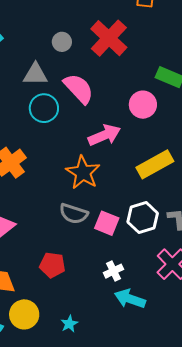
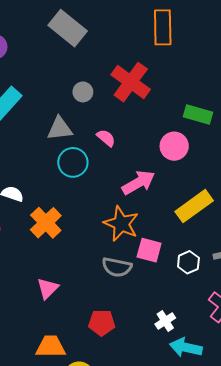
pink semicircle: (79, 89) -> (106, 138), size x0.6
white hexagon: (143, 218) -> (188, 262), size x0.7
pink square: (107, 223) -> (149, 250), moved

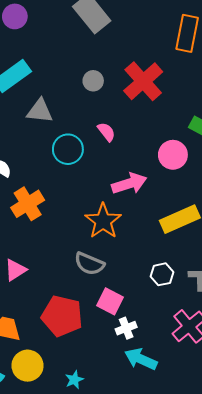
gray triangle: (60, 129) -> (40, 111), moved
pink square: (149, 250) -> (110, 301), moved
red pentagon: (102, 323) -> (62, 316), size x1.5

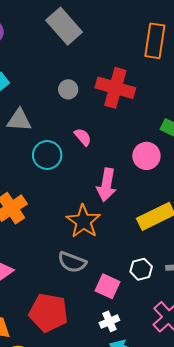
red cross: (143, 81) -> (115, 88), turned -30
pink arrow: (129, 184) -> (106, 185), turned 120
pink square: (110, 301) -> (107, 286), moved

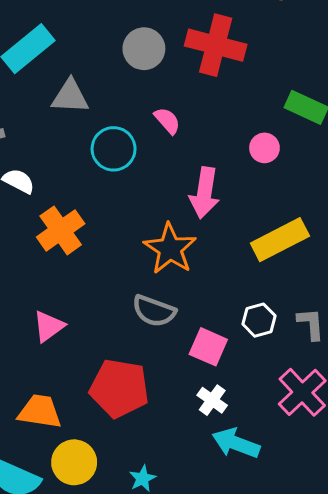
gray circle: (68, 89) -> (144, 49), size x1.4
pink circle: (146, 156) -> (264, 148), size x0.7
white cross: (109, 321) -> (212, 400), turned -30

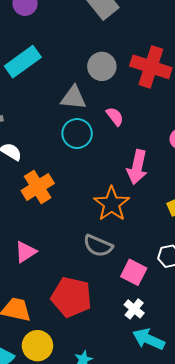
gray triangle: (70, 96) -> (73, 98), moved

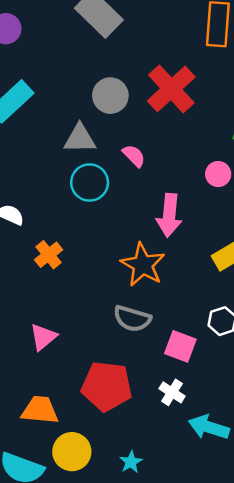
red cross: (151, 67) -> (171, 89), turned 36
orange cross: (38, 187) -> (49, 255), size x0.7
white cross: (134, 309) -> (172, 392), moved

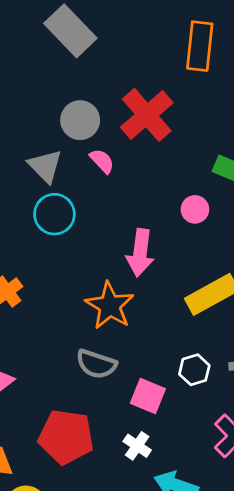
gray triangle: (80, 139) -> (45, 166), turned 44
pink semicircle: (134, 156) -> (102, 161), moved

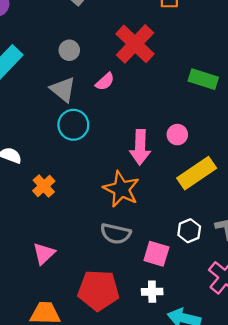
gray circle: (80, 120) -> (69, 50), moved, size x0.7
pink semicircle: (102, 161) -> (105, 82), turned 96
pink circle: (195, 209) -> (177, 135), moved
white cross: (137, 446) -> (152, 292), turned -30

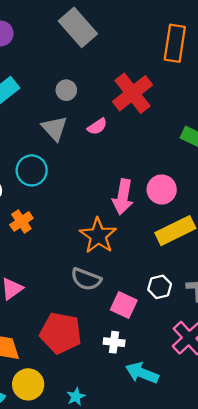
cyan circle: (73, 125) -> (32, 170), moved
pink circle: (177, 135) -> (162, 189), size x1.4

